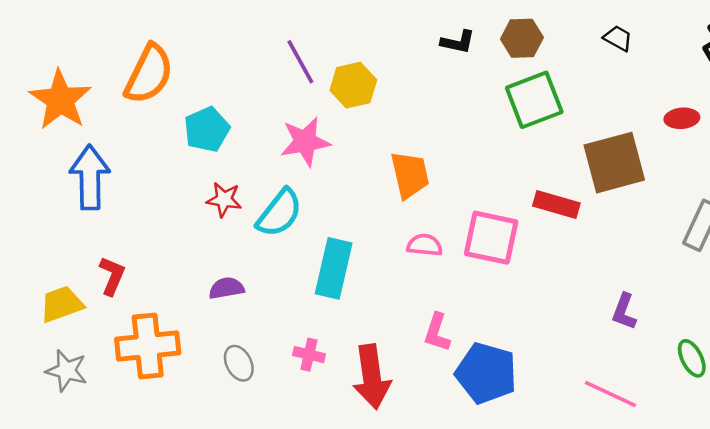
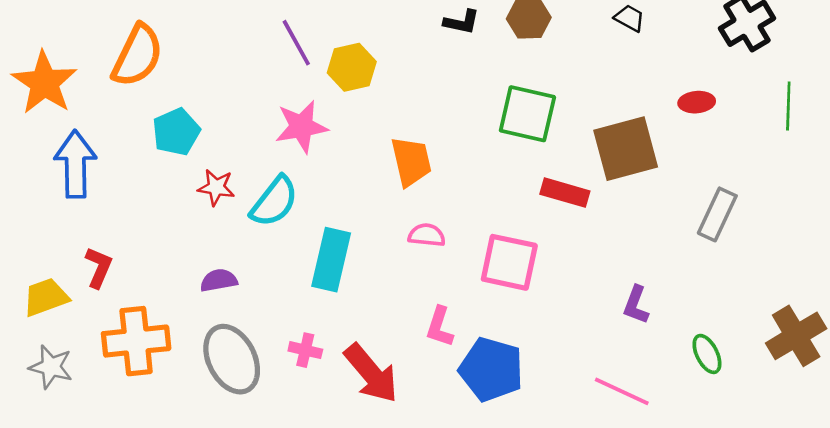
green square: (534, 100) -> (527, 114), moved, turned 34
cyan pentagon: (207, 129) -> (176, 132), moved
pink square: (491, 238) -> (509, 262), moved
gray ellipse: (239, 363) -> (232, 359), size x1.8
red arrow: (372, 377) -> (371, 373), turned -32

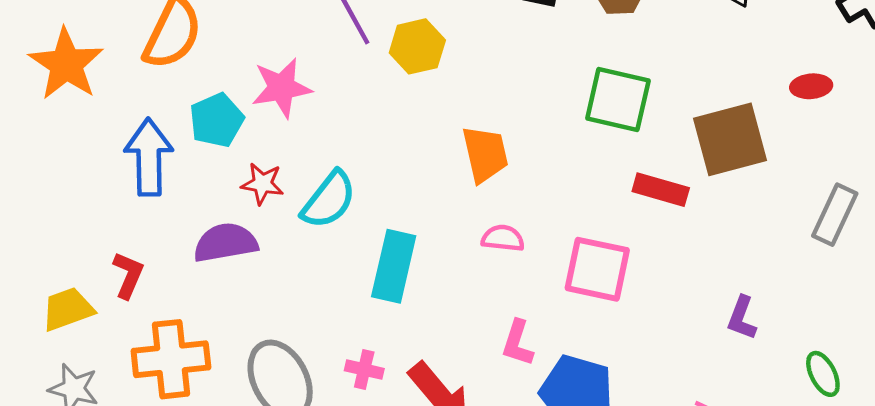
pink star: (301, 127) -> (282, 88), moved
blue arrow: (75, 164) -> (149, 157), moved
purple semicircle: (219, 280) -> (225, 243), moved, size x1.5

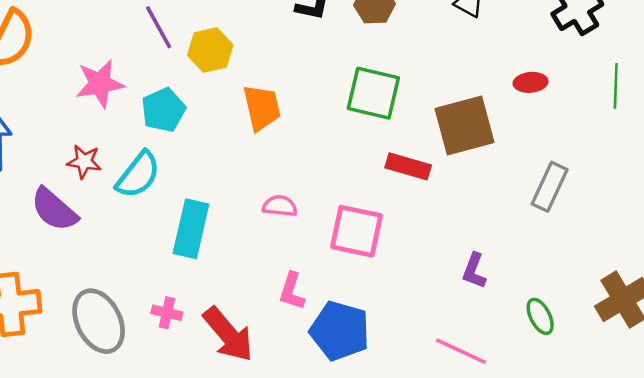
cyan pentagon: (217, 120) -> (163, 110), moved
orange trapezoid: (485, 154) -> (262, 108), moved
purple semicircle: (225, 243) -> (54, 210), turned -129

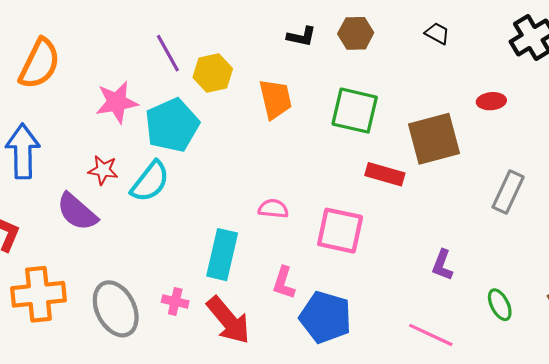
orange trapezoid: (262, 108) -> (275, 99), moved
cyan pentagon: (163, 110) -> (172, 125), size x1.4
cyan rectangle: (191, 229) -> (222, 255), moved

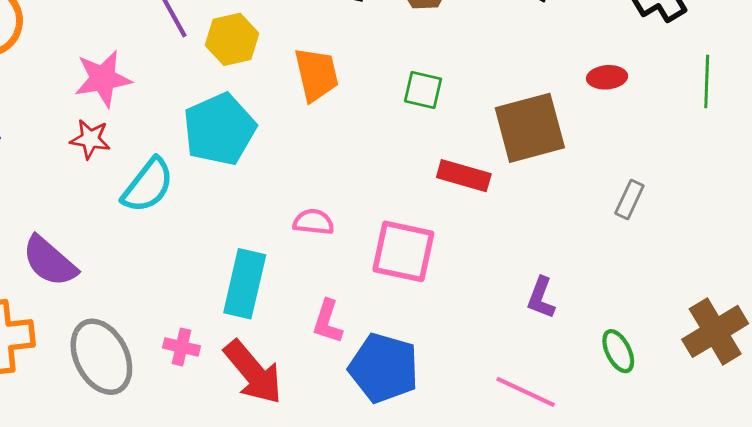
green square: (355, 111) -> (423, 90), size x0.6
cyan pentagon: (172, 125) -> (219, 129), moved
red star: (103, 170) -> (90, 139), moved
gray rectangle: (508, 192) -> (629, 199), size x0.7
purple semicircle: (77, 212) -> (50, 261), moved

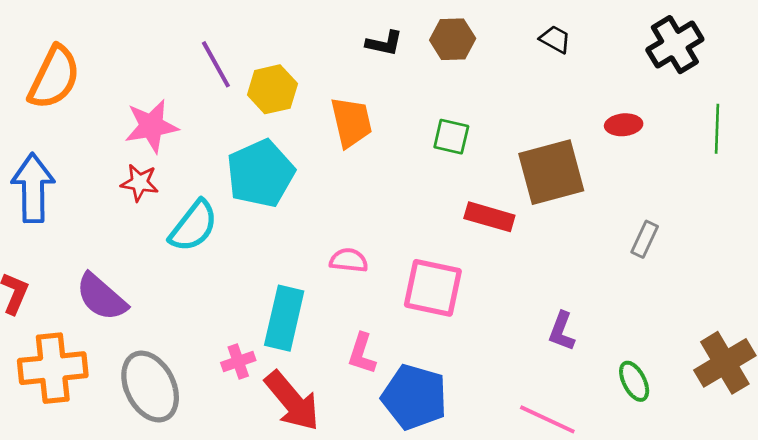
pink cross: (182, 347) -> (238, 362), moved, turned -32

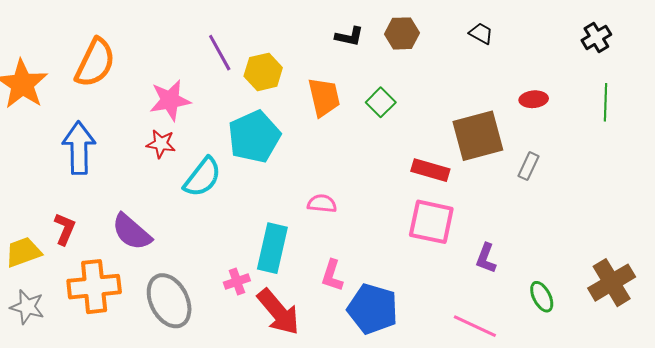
black cross: (675, 45) -> (596, 37), moved, size x0.7
green square: (451, 137) -> (381, 102), moved, turned 32
gray rectangle: (645, 239) -> (529, 166), moved
pink square: (433, 288) -> (431, 222), moved

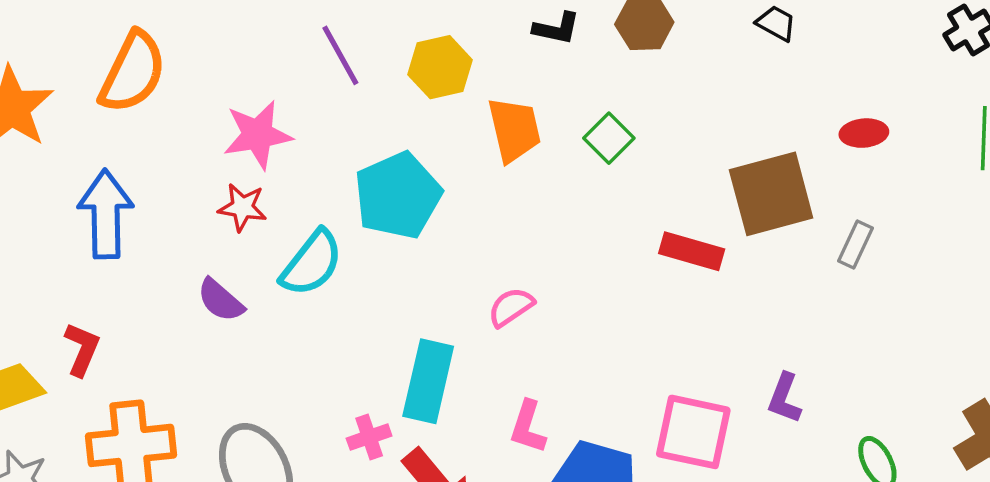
yellow hexagon: (263, 72) -> (440, 67), moved
pink semicircle: (322, 204) -> (511, 307), turned -40
pink square: (431, 222) -> (693, 432), moved
purple semicircle: (132, 232) -> (221, 300), moved, size x0.7

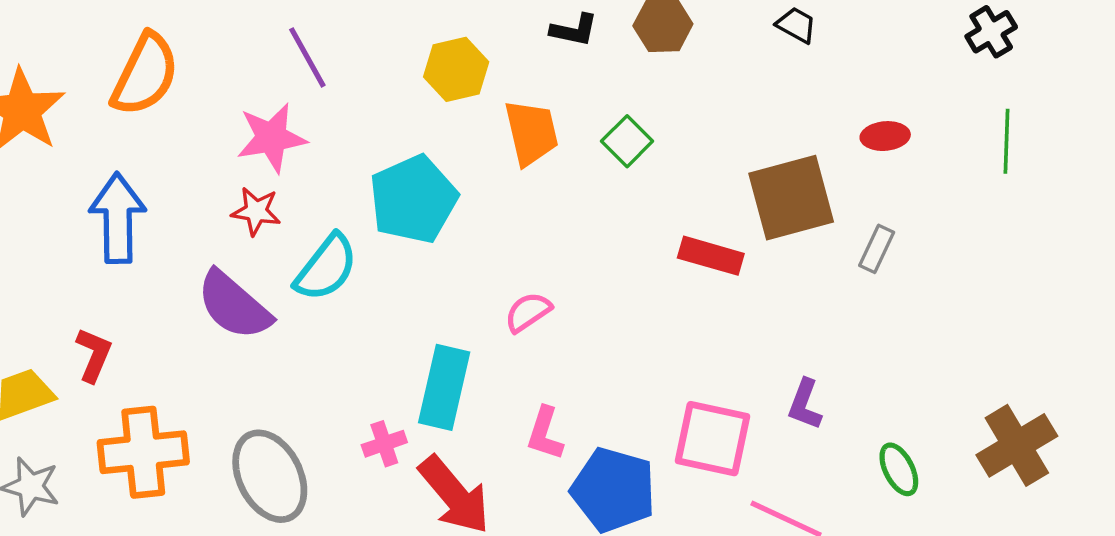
purple line: (340, 55) -> (307, 57), moved
purple semicircle: (221, 300) -> (234, 305), size x1.6

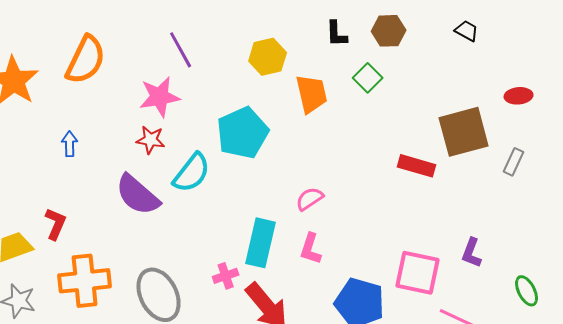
black L-shape: (574, 30) -> (337, 34), turned 76
green square: (627, 141) -> (368, 78), moved
blue arrow: (118, 218) -> (70, 144), size x0.5
pink L-shape: (545, 433) -> (311, 249), moved

